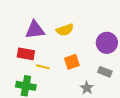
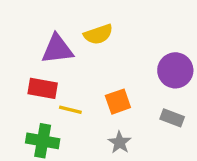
yellow semicircle: (65, 30) -> (98, 34), moved
gray star: (87, 88) -> (120, 142), moved

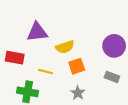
yellow semicircle: (98, 34) -> (65, 47), moved
red rectangle: (43, 88) -> (15, 58), moved

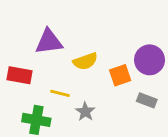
orange square: (77, 66) -> (120, 75), moved
gray star: (78, 93) -> (85, 112), moved

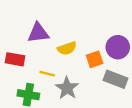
gray rectangle: (147, 100) -> (116, 79), size x1.5
gray star: (85, 112) -> (67, 88), size x1.5

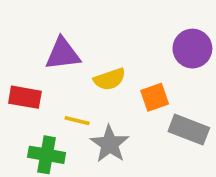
purple circle: (118, 47) -> (192, 49), moved

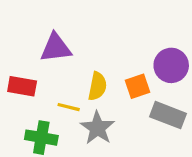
purple circle: (192, 49) -> (171, 65), moved
yellow semicircle: (110, 79) -> (97, 86), moved, turned -60

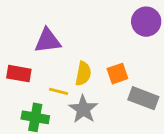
purple circle: (171, 65) -> (146, 22), moved

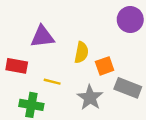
yellow semicircle: (83, 74) -> (81, 52), moved
gray star: (83, 109) -> (90, 98), moved

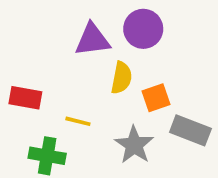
purple circle: (130, 20) -> (143, 29), moved
purple triangle: (42, 37) -> (92, 40), moved

